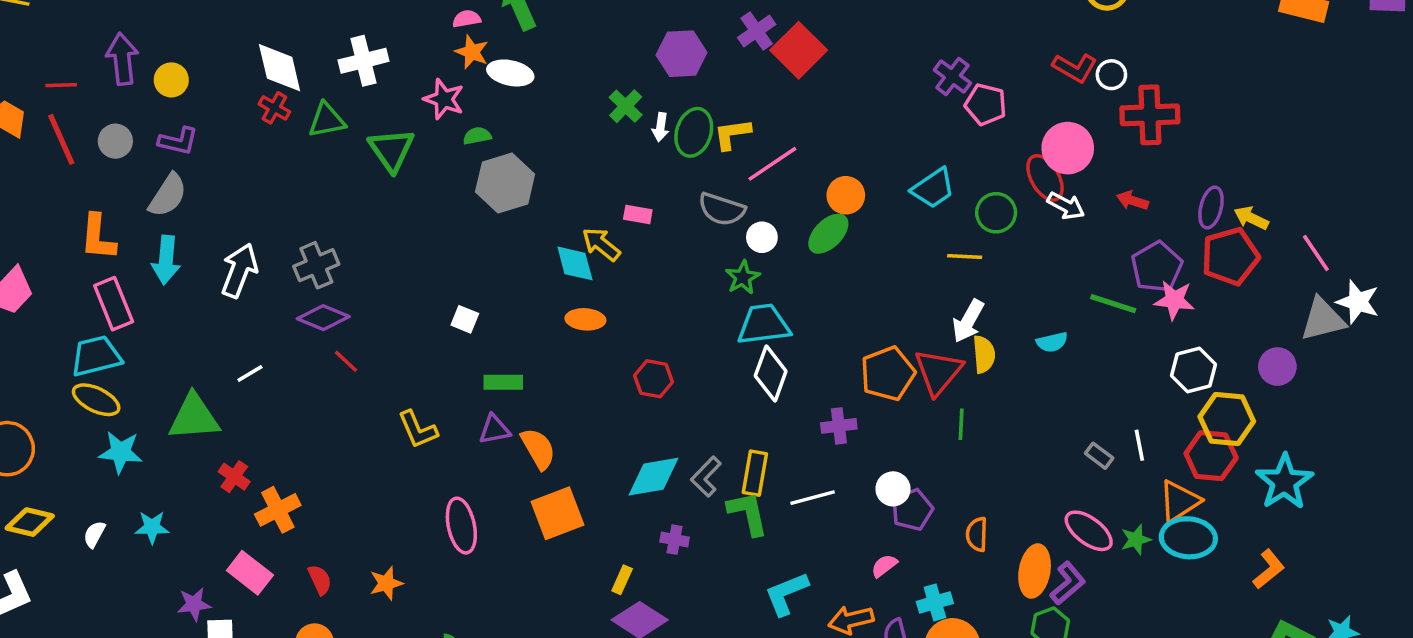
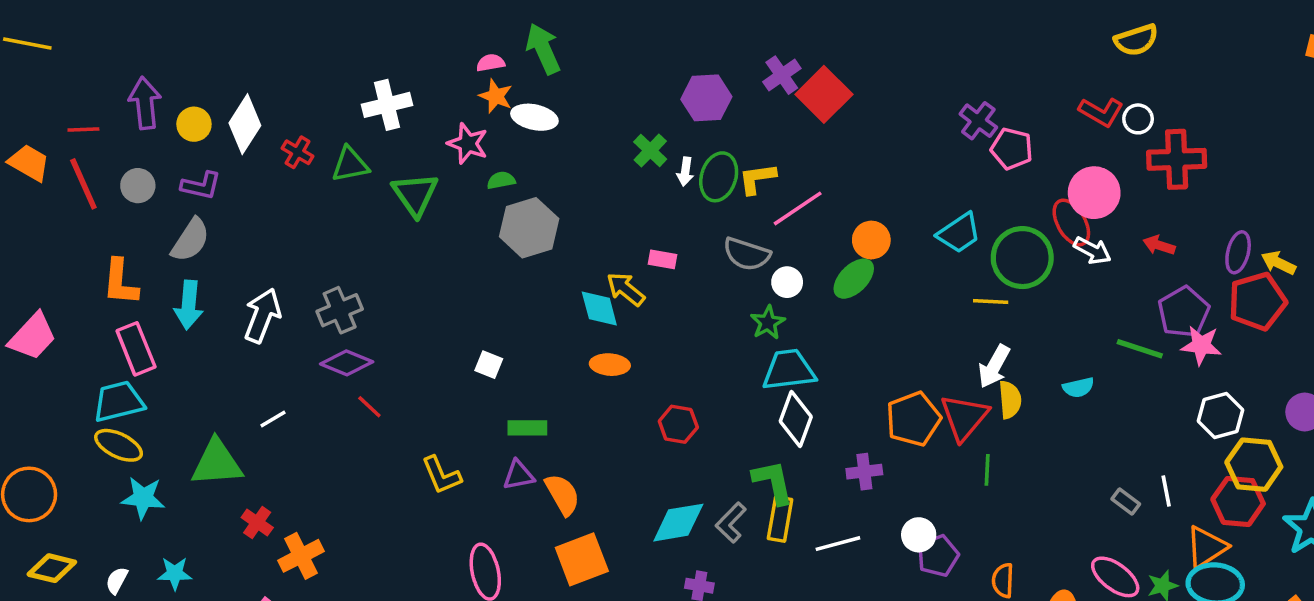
white diamond: (280, 68) -> (245, 124), moved, turned 46
green circle: (996, 213) -> (1022, 258), size x1.5
green L-shape: (748, 513) -> (773, 482), moved

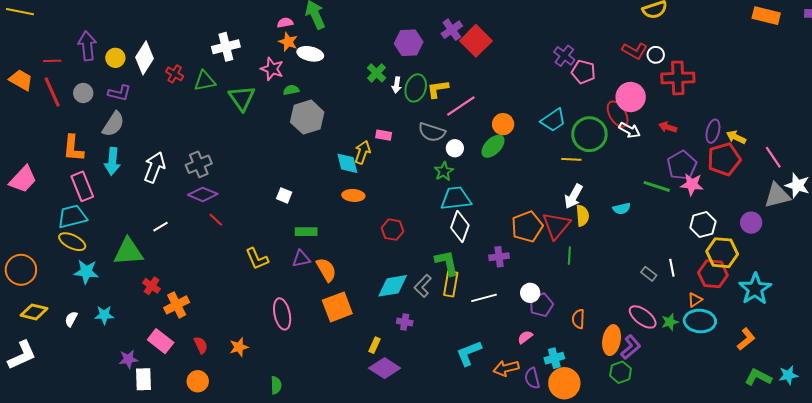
yellow arrow: (626, 289) -> (362, 152), turned 70
orange triangle: (1206, 547) -> (695, 300), size x0.6

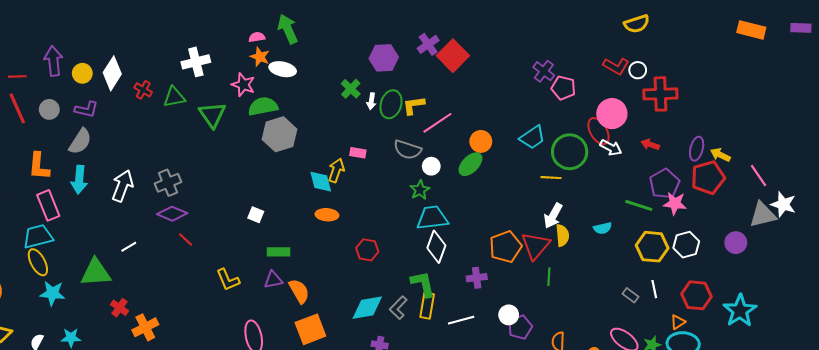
green semicircle: (291, 90) -> (263, 106), size x1.8
yellow ellipse: (72, 242) -> (38, 262), turned 36
yellow hexagon: (722, 253) -> (652, 247), moved

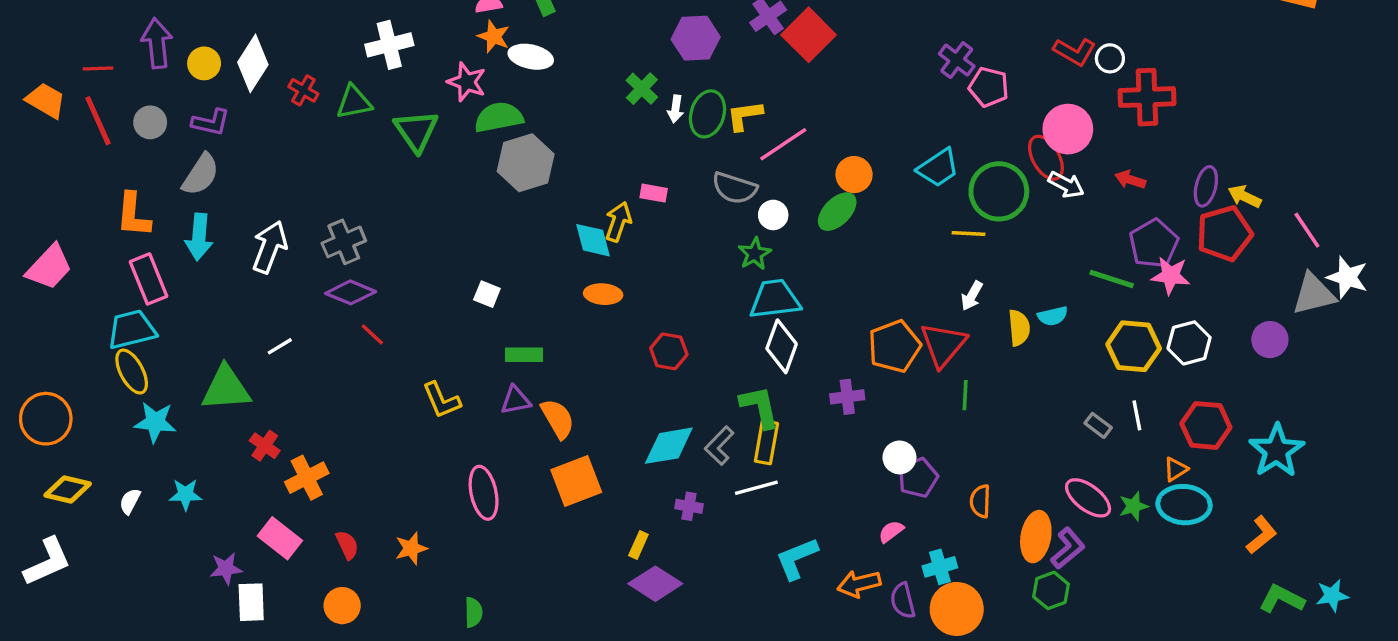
white arrow: (553, 216) -> (972, 296), size x0.7
yellow semicircle: (562, 235) -> (1019, 328), moved
white line: (461, 320) -> (756, 488), moved

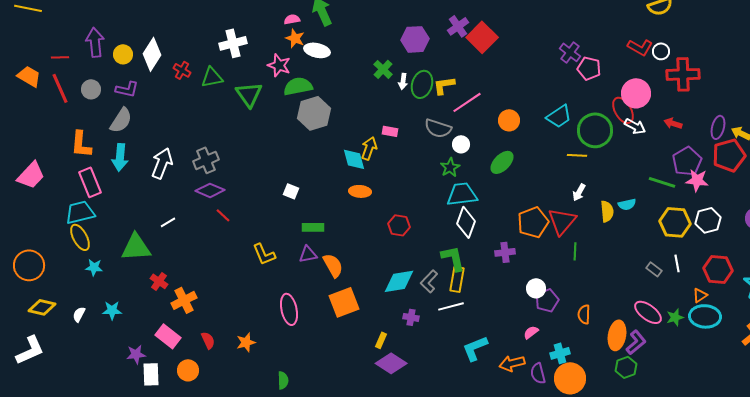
green ellipse: (837, 212) -> (502, 162), moved
cyan star: (155, 422) -> (94, 267), size x0.7
orange circle: (342, 606) -> (188, 370), moved

